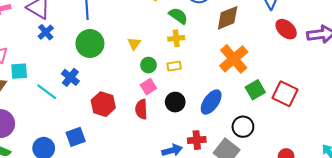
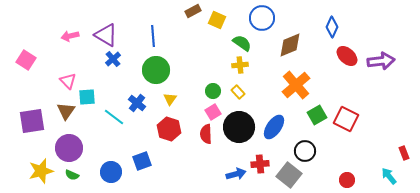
yellow triangle: (134, 43) -> (170, 99), moved
yellow rectangle: (174, 66) -> (238, 92), turned 56
black circle: (175, 102) -> (239, 127), size x1.6

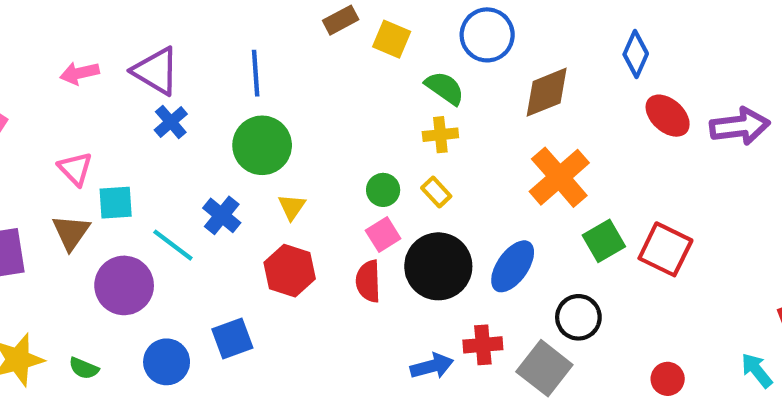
purple circle: (69, 148) -> (124, 285), moved

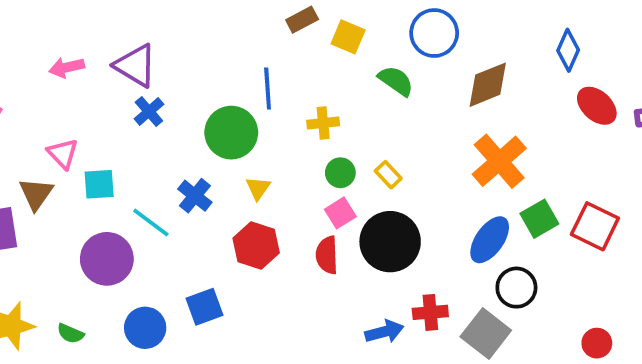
blue line: (256, 73) -> (268, 89), moved
yellow cross: (440, 135) -> (323, 123), moved
brown triangle: (71, 232) -> (36, 194), moved
blue ellipse: (513, 266) -> (490, 240), moved

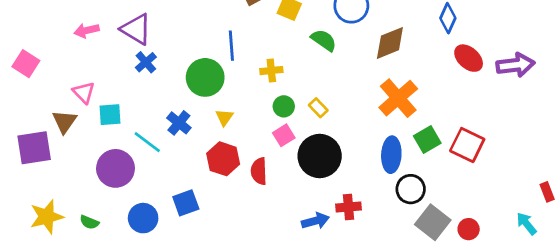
blue ellipse: (490, 240) -> (391, 155), turned -32
red semicircle: (327, 255) -> (259, 171), moved
gray square: (486, 334) -> (433, 222), moved

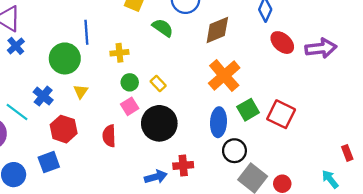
red hexagon: (223, 159) -> (64, 129), moved

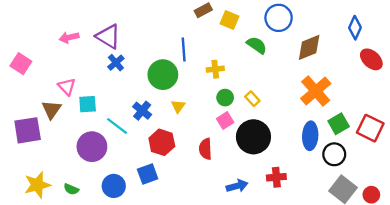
black circle: (234, 151) -> (334, 154), moved
blue arrow: (156, 177) -> (237, 186), moved

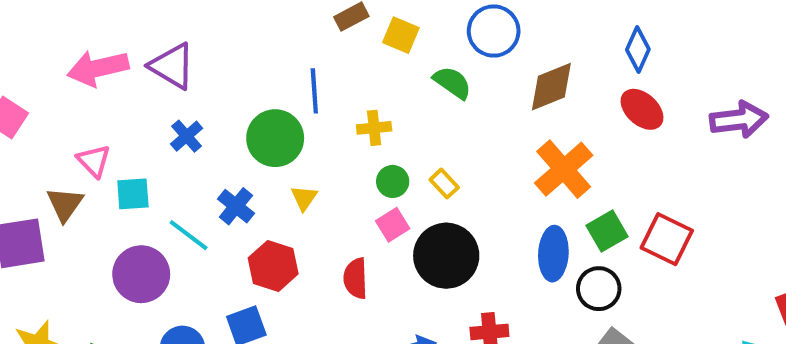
pink arrow: (69, 38) -> (98, 68), size x1.6
red ellipse: (371, 59) -> (642, 109), moved
blue cross: (116, 63) -> (187, 136), moved

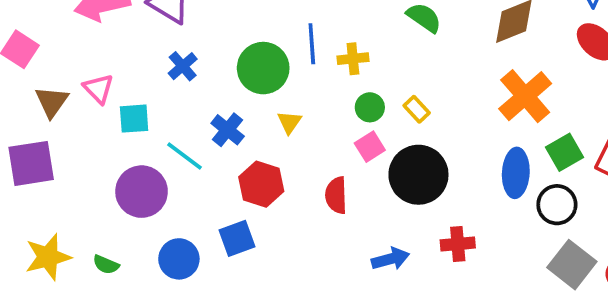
blue line: (314, 91) -> (312, 44), moved
brown triangle: (65, 204) -> (52, 102), moved

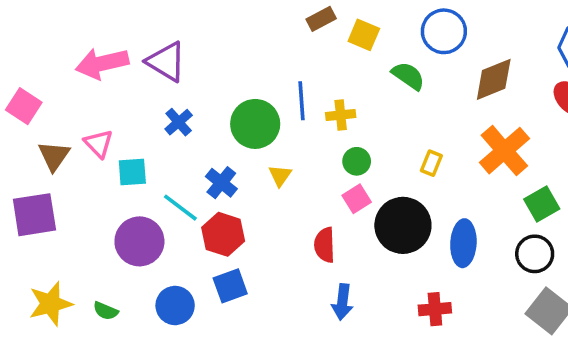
yellow rectangle: (417, 109) -> (431, 163), moved, turned 65
blue ellipse: (516, 173) -> (463, 243), moved
red hexagon: (261, 184) -> (223, 234), moved
red cross: (458, 244) -> (435, 309), moved
blue arrow: (390, 259) -> (342, 302), moved, turned 112

